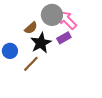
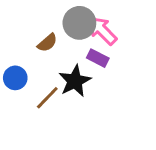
purple rectangle: (64, 38) -> (98, 58), turned 56
black star: (41, 43) -> (75, 81), moved

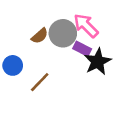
gray circle: (79, 23) -> (63, 33), moved
black star: (75, 81) -> (98, 62), moved

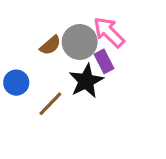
purple rectangle: (82, 49) -> (104, 61), turned 36
black star: (98, 62) -> (86, 81), moved

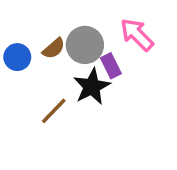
pink arrow: (109, 32) -> (137, 35), moved
blue circle: (16, 83) -> (17, 57), moved

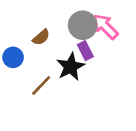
gray circle: (85, 45) -> (83, 25), moved
blue circle: (17, 57) -> (13, 57), moved

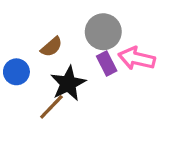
pink arrow: (105, 27) -> (137, 58), moved, turned -32
black star: (71, 67) -> (68, 84), moved

